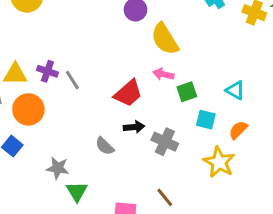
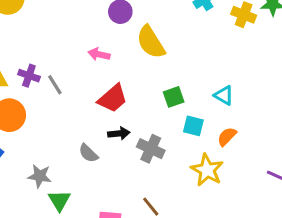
pink arrow: (163, 74) -> (99, 54), moved

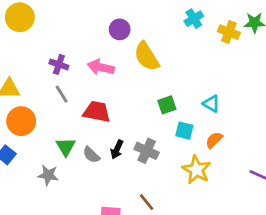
pink arrow: (99, 54) -> (101, 67), size x1.4
purple cross: (29, 76) -> (59, 64), moved
red trapezoid: (113, 98) -> (97, 112), moved, turned -128
black arrow: (119, 133) -> (117, 149), moved, turned 120
green triangle: (59, 200) -> (66, 147), moved

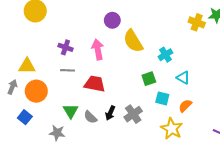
cyan cross: (194, 19) -> (165, 55), moved
pink arrow: (101, 67) -> (98, 49), turned 66
gray line: (62, 94) -> (68, 70), turned -56
gray cross: (147, 151) -> (133, 114), turned 30

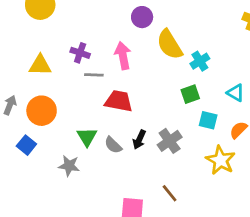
cyan cross: (165, 55) -> (200, 61), moved
yellow triangle: (27, 66) -> (40, 65), moved
gray line: (68, 70) -> (94, 75), moved

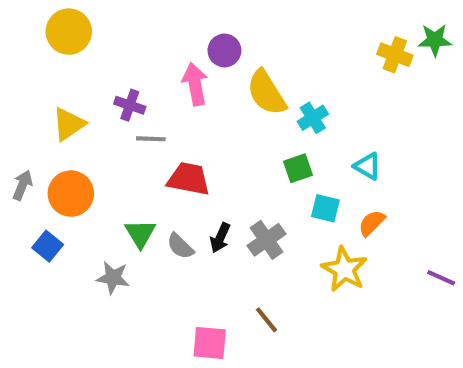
pink arrow: (123, 56) -> (195, 84), moved
yellow triangle: (40, 65) -> (69, 124), turned -35

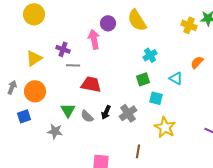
yellow semicircle: (267, 93) -> (137, 20), moved
orange semicircle: (372, 223) -> (197, 62), moved
blue square: (48, 246) -> (24, 116), turned 32
brown line: (267, 320) -> (138, 151), moved, turned 48

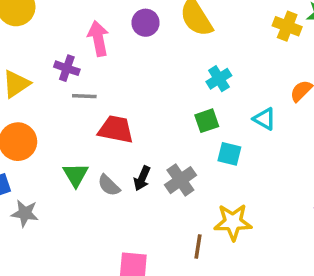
pink arrow: (94, 39) -> (98, 38), moved
yellow star: (165, 127) -> (233, 222), moved, turned -30
gray star: (55, 131) -> (25, 213), moved

